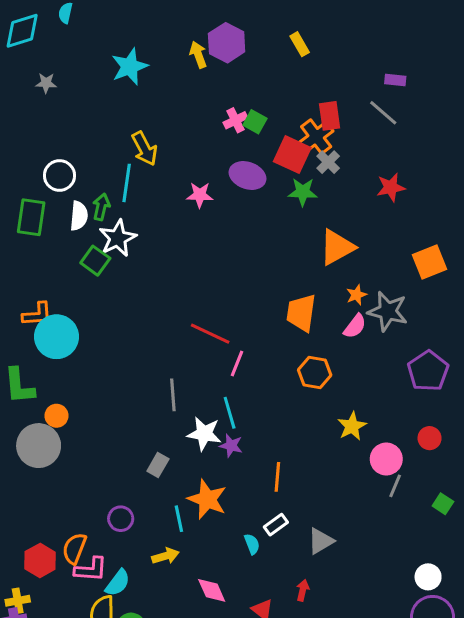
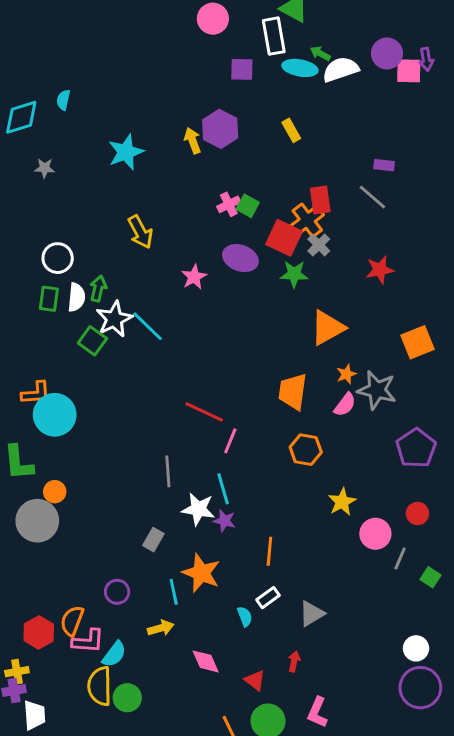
cyan line: (127, 183) -> (148, 326), moved, turned -54
pink star: (200, 195) -> (194, 277), turned -30
green rectangle: (31, 217) -> (49, 299), moved, size x0.7
gray line: (395, 486) -> (400, 558), moved

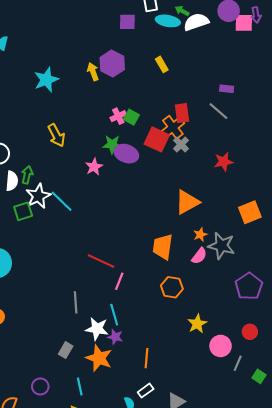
green star: (294, 274) -> (112, 144), moved
green square: (92, 341) -> (23, 211), turned 36
orange star: (201, 573) -> (99, 358), moved

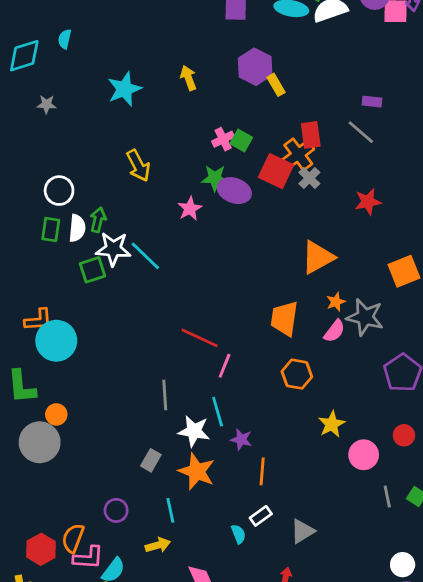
purple hexagon: (112, 63) -> (255, 67), moved
yellow rectangle: (162, 64) -> (276, 85), moved
white star: (38, 196) -> (113, 249), turned 30
purple star: (115, 337) -> (241, 439), moved
gray line: (238, 363) -> (387, 496), moved, turned -35

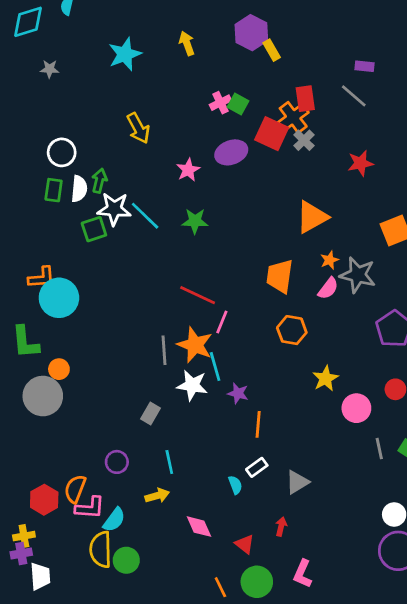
green star: (215, 178) -> (195, 221), moved
purple ellipse: (234, 191) -> (231, 152), turned -40
orange star: (197, 471) -> (195, 345), moved

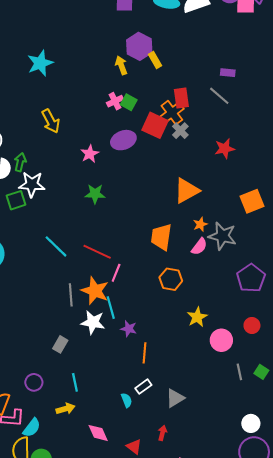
yellow arrow: (187, 43) -> (121, 65), moved
cyan line: (145, 216) -> (56, 246), moved

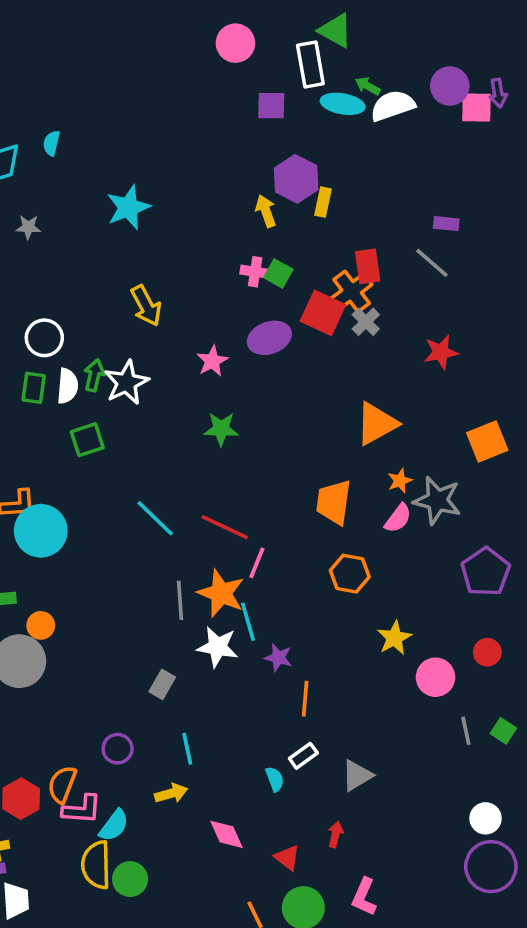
yellow rectangle: (155, 60) -> (323, 202), turned 42
pink cross: (115, 101) -> (255, 272), turned 35
white star: (32, 184) -> (126, 382), moved, turned -30

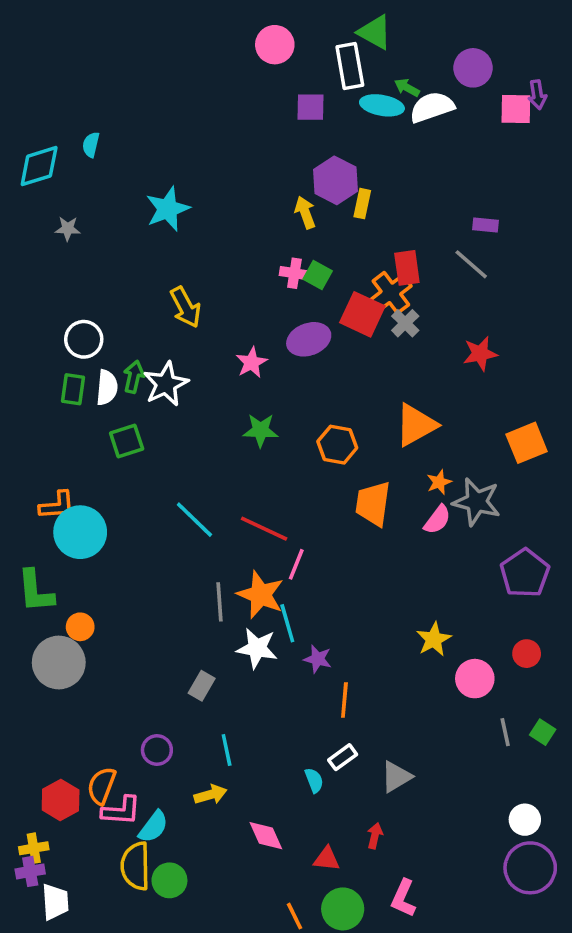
purple circle: (450, 86) -> (473, 68), moved
orange hexagon: (350, 574) -> (337, 445), moved
red triangle: (287, 858) -> (327, 859), turned -32

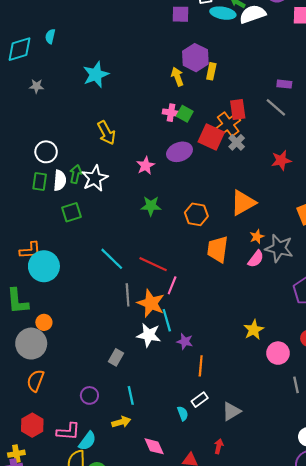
gray line: (219, 602) -> (128, 295), moved
orange semicircle: (102, 786) -> (35, 381), moved

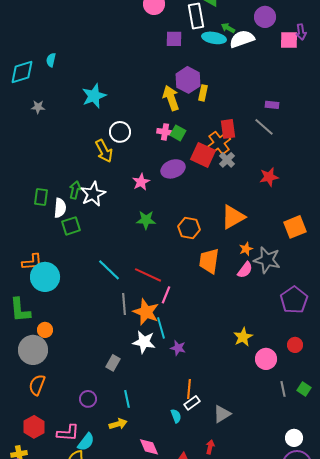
yellow arrow: (177, 77) -> (171, 98), size x1.4
white circle: (46, 152) -> (120, 132), moved
white semicircle: (60, 180) -> (60, 208), moved
orange line: (201, 366) -> (189, 389), moved

